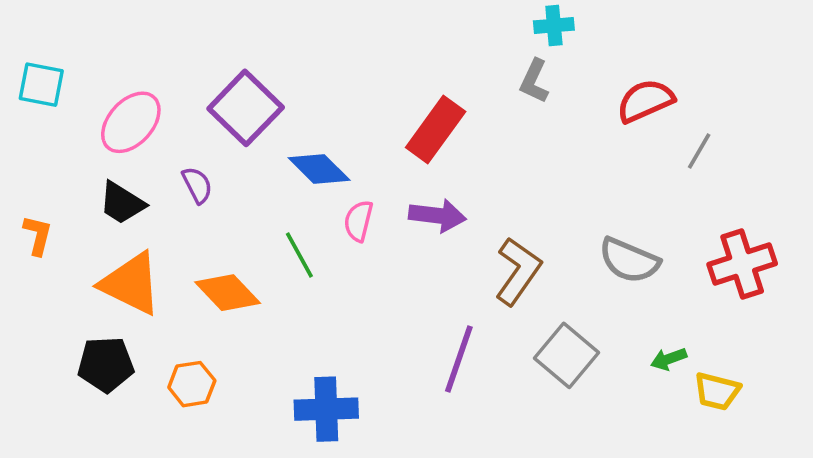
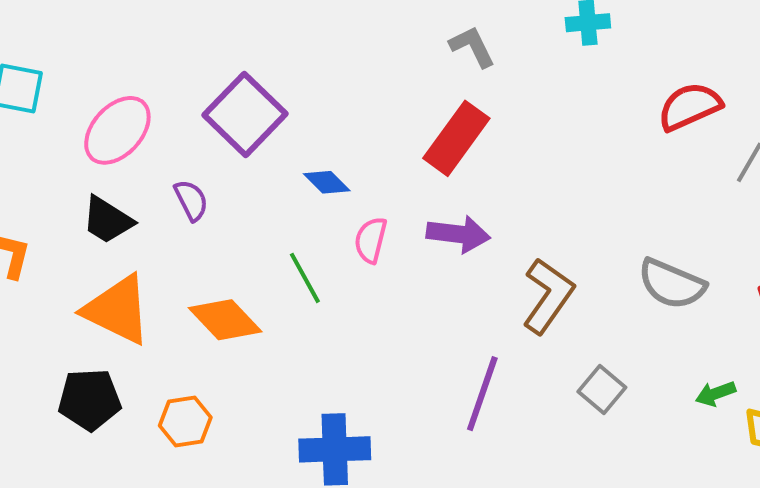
gray L-shape: (534, 81) -> (472, 47), moved, turned 129
blue diamond: (319, 169) -> (327, 182), size x0.7
gray square: (566, 355) -> (602, 390), size x0.7

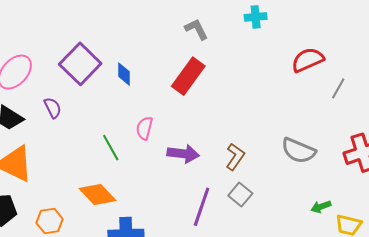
blue diamond: (327, 182) -> (124, 74), moved, turned 45
purple arrow: (458, 234) -> (183, 154), moved
brown L-shape: (548, 296) -> (235, 157), size x0.7
orange diamond: (225, 320) -> (97, 194), moved
gray square: (602, 390) -> (240, 194), moved

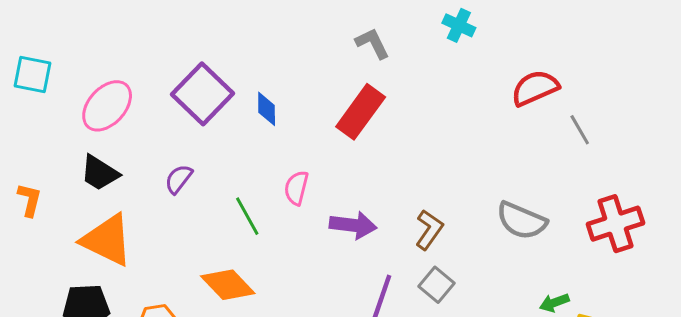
cyan cross: (256, 17) -> (459, 25), turned 30
gray line: (338, 88) -> (580, 130), turned -60
purple semicircle: (53, 108) -> (179, 179), moved, turned -115

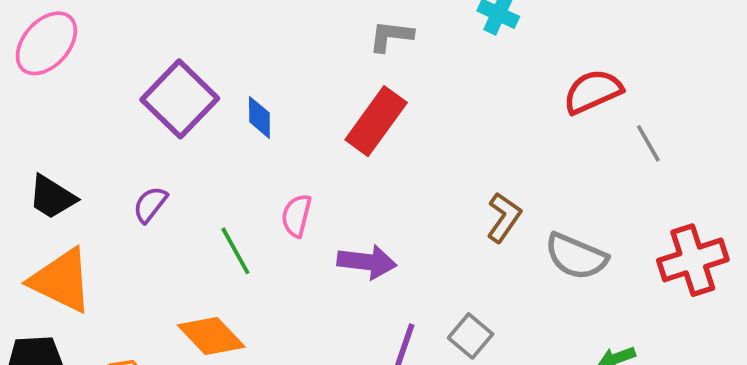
gray L-shape: (372, 43) -> (391, 36), turned -57
pink ellipse: (107, 106) -> (46, 43), moved
brown L-shape: (429, 230) -> (504, 217), moved

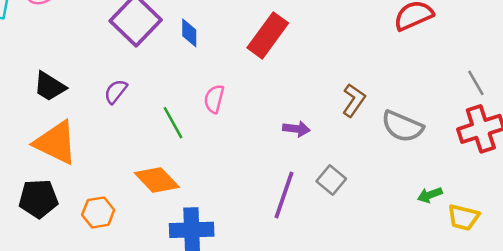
gray line: (648, 143) -> (476, 83), moved
purple arrow: (367, 262) -> (296, 129), moved, size x0.7

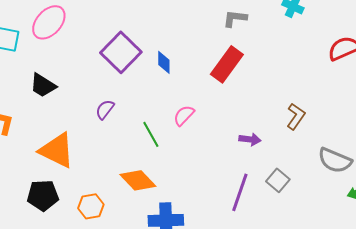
black trapezoid: (50, 87) -> (43, 85), moved
pink semicircle: (214, 99) -> (184, 115), turned 30
gray semicircle: (402, 126) -> (335, 160), moved

